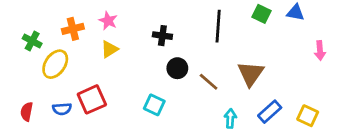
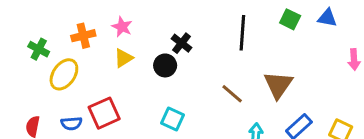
black cross: (162, 36) -> (181, 43), turned 30
black circle: (177, 68) -> (165, 65), moved

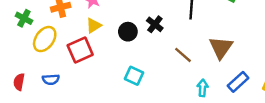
black cross: (181, 43) -> (155, 24), moved
red square: (104, 113) -> (80, 50), moved

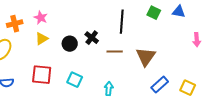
red square: (80, 50) -> (42, 75), moved, turned 30
brown line: (183, 55) -> (115, 52), moved, turned -42
cyan arrow: (203, 88) -> (109, 89), moved

